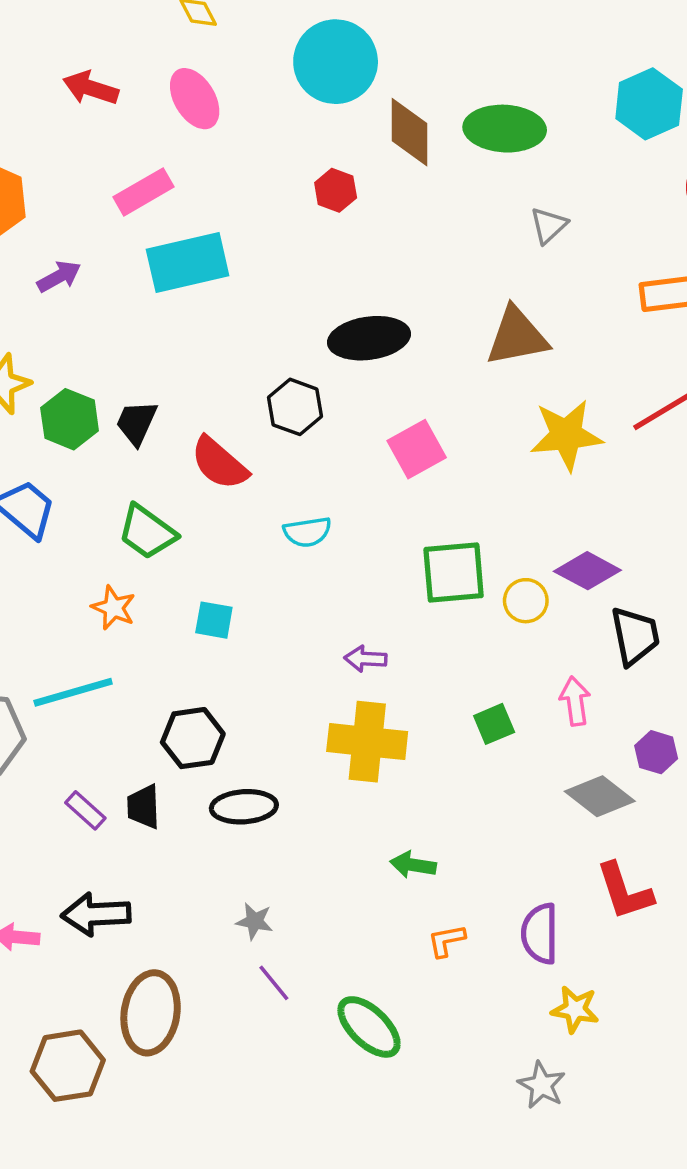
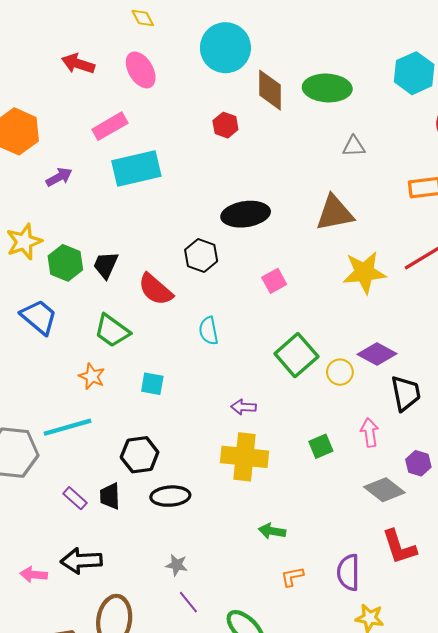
gray triangle: (549, 225) -> (354, 146), turned 40
pink square: (417, 449) -> (274, 281), size x0.7
cyan semicircle: (307, 532) -> (208, 331), turned 88
green square: (454, 572) -> (296, 355), turned -36

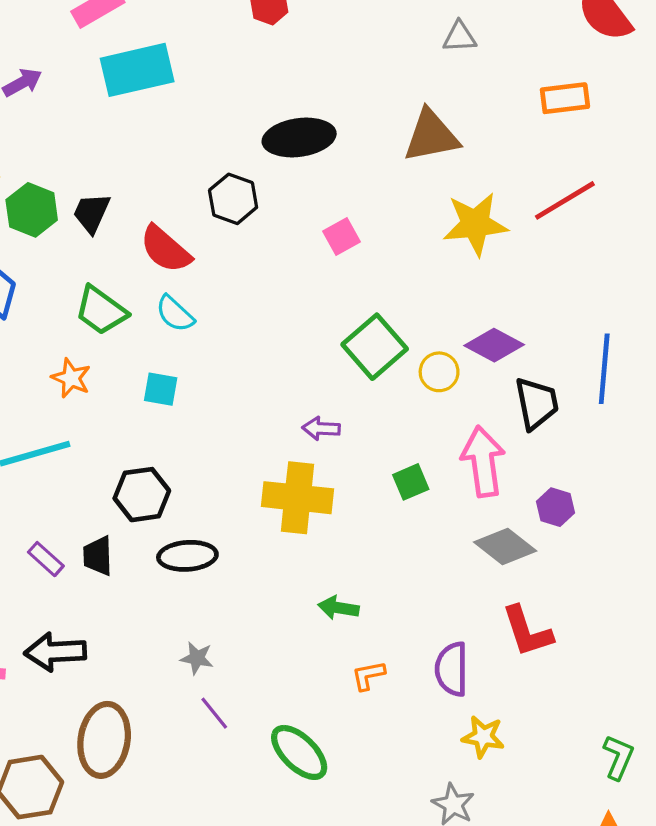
cyan semicircle: (208, 331) -> (175, 314), moved, turned -36
purple arrow: (243, 407) -> (321, 428), moved
pink arrow: (370, 432) -> (483, 462), size x1.6

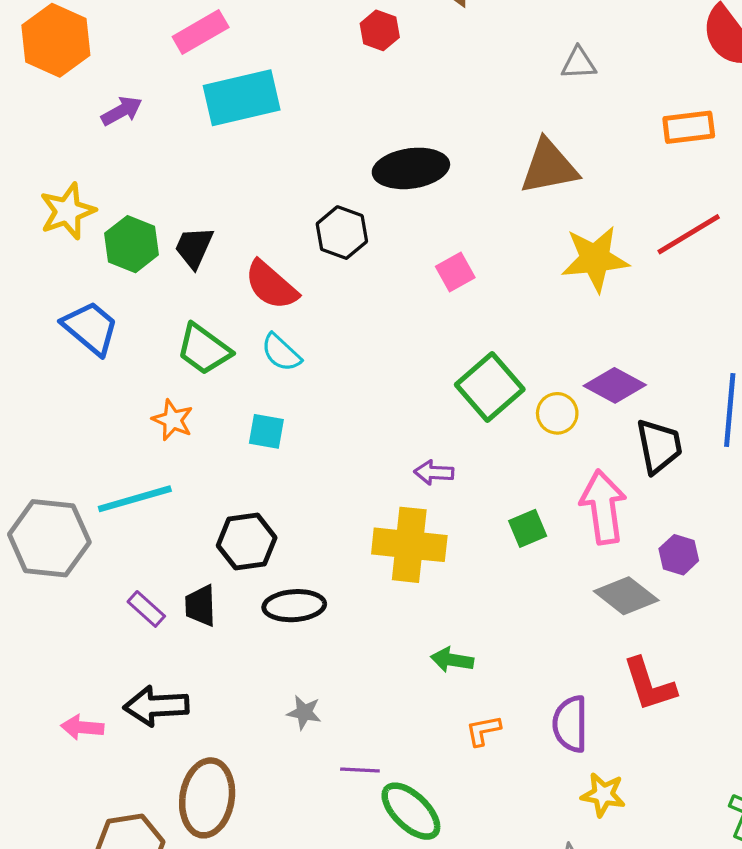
purple line: (214, 713) -> (360, 770), moved, turned -48

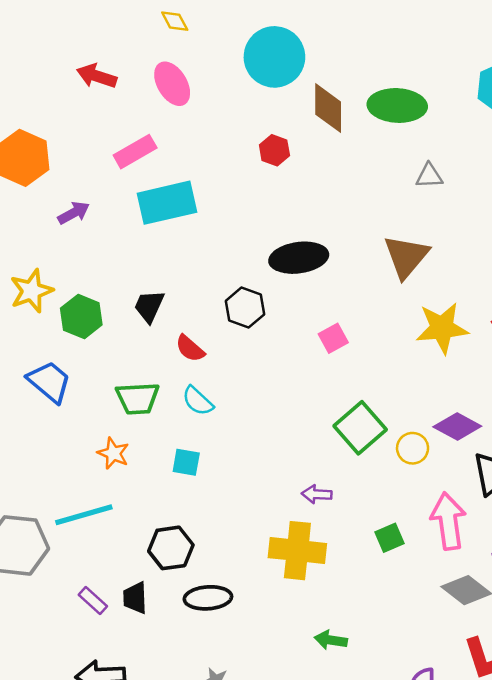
brown triangle: (549, 167) -> (406, 256), turned -39
black trapezoid: (194, 247) -> (149, 306), moved
red semicircle: (271, 285) -> (190, 348), size x0.7
green trapezoid: (204, 349) -> (138, 398), turned -39

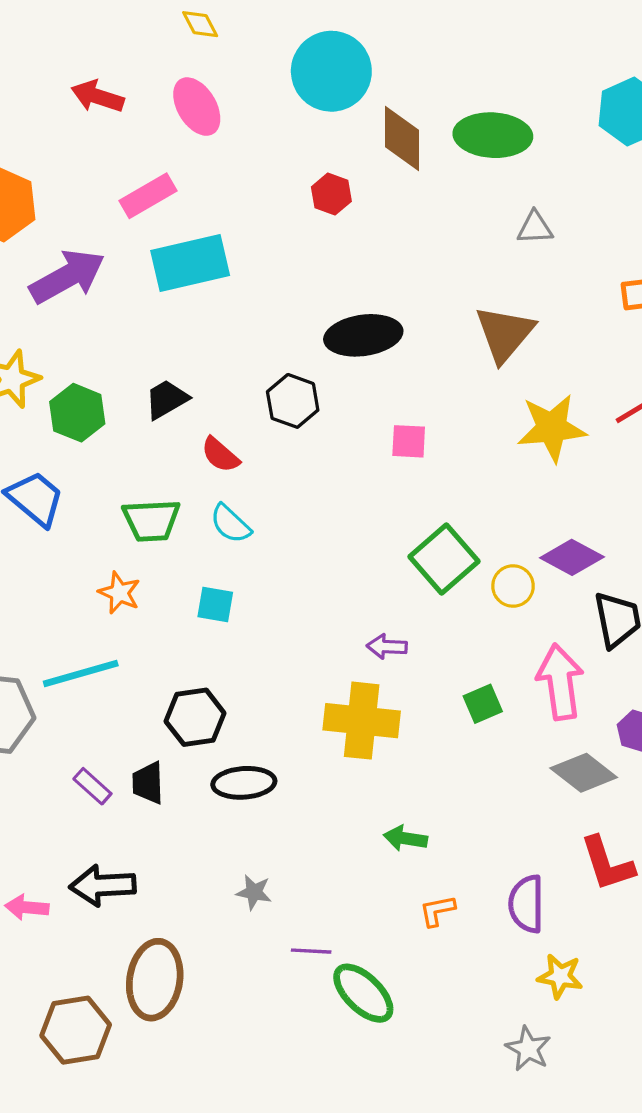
purple arrow: (74, 213) -> (67, 276), size x1.8
black trapezoid: (149, 306) -> (166, 399), turned 36
pink square: (333, 338) -> (409, 441), turned 32

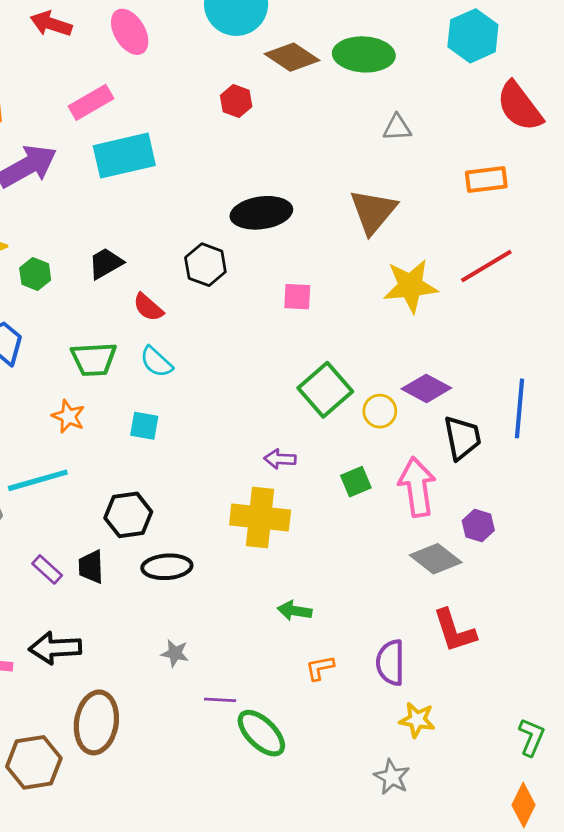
brown diamond: (402, 139) -> (292, 57), turned -56
green hexagon: (77, 413) -> (35, 274), size x0.7
green square: (483, 704) -> (356, 482), moved

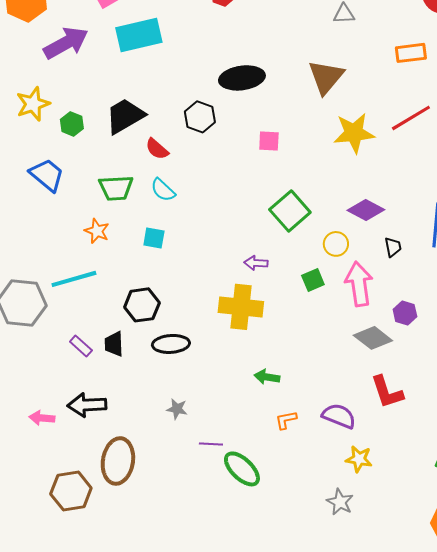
black trapezoid: (106, 263) -> (125, 116), size x1.5
yellow circle: (380, 411) -> (336, 244), moved
black trapezoid: (462, 438) -> (393, 247), size x0.6
purple semicircle: (390, 663) -> (339, 416), turned 112

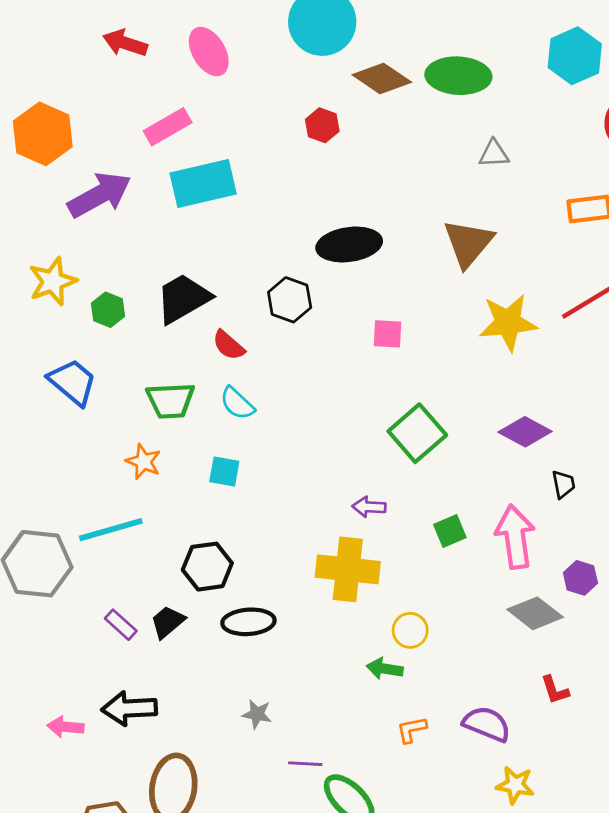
yellow circle: (336, 244) -> (410, 630), moved
black trapezoid: (114, 344) -> (168, 622), turned 52
red L-shape: (387, 392) -> (555, 690), size x0.6

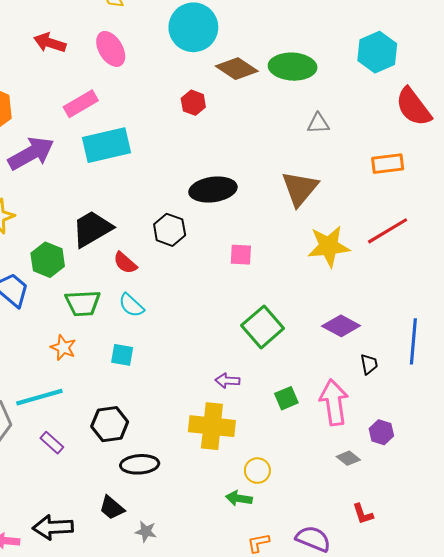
green hexagon: (108, 310) -> (48, 260), moved, size x1.4
gray diamond: (535, 613) -> (348, 458), size x0.6
black trapezoid: (168, 622) -> (112, 508), moved, turned -100
purple rectangle: (121, 625) -> (52, 443), moved

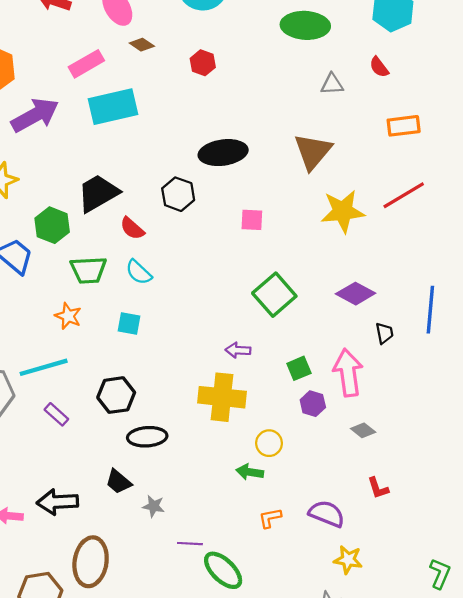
brown diamond: (237, 69) -> (142, 45), moved, size x0.6
red semicircle: (413, 107) -> (379, 67), moved, size x0.5
purple hexagon: (381, 432) -> (313, 404), moved

